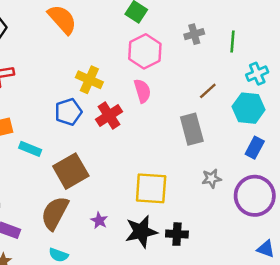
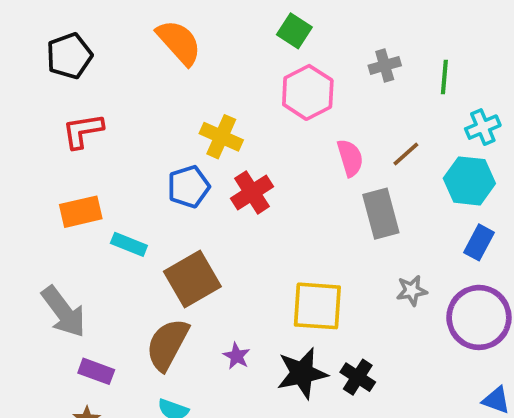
pink semicircle: (142, 91) -> (350, 158), moved
black cross: (177, 234) -> (358, 377), turned 30

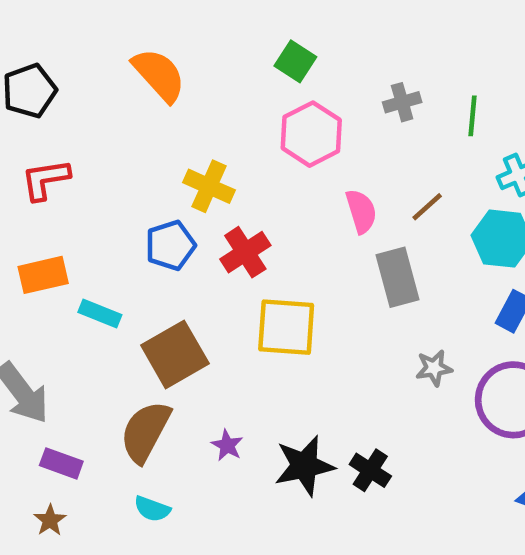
yellow square: (317, 306) -> (286, 327), moved

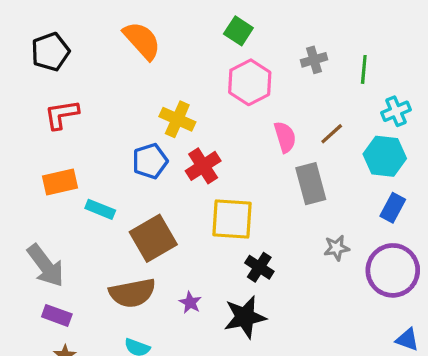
brown semicircle: (145, 432) -> (132, 293), turned -129
purple rectangle: (61, 463) -> (57, 315), moved
black cross: (370, 470) -> (259, 267), moved

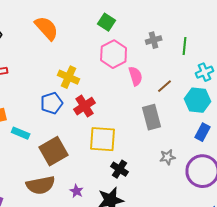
pink semicircle: (285, 137) -> (136, 76), moved

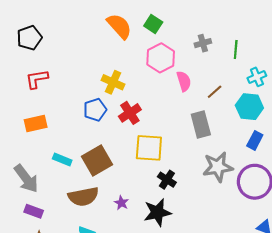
orange semicircle: (47, 28) -> (119, 26), moved
cyan rectangle: (21, 133) -> (62, 159), moved
gray star: (168, 157) -> (218, 167), size x1.8

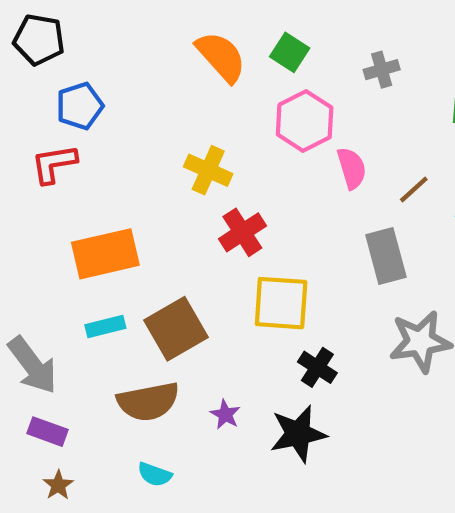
black pentagon: (29, 38) -> (39, 40), moved, turned 30
gray cross: (203, 43) -> (382, 70), moved
blue pentagon: (95, 110) -> (80, 106), moved
orange rectangle: (36, 124) -> (105, 254), moved, size x1.4
cyan rectangle: (62, 159) -> (105, 327), turned -36

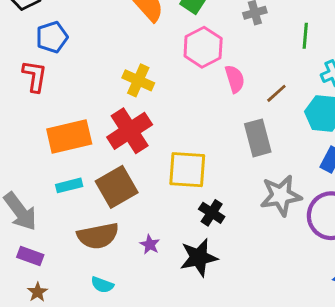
red L-shape: (54, 164) -> (35, 76), turned 108
red cross: (242, 232) -> (130, 131), moved, size x1.4

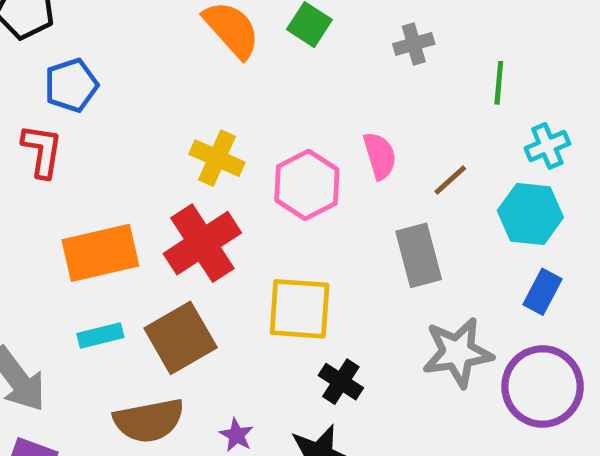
pink hexagon: (203, 47) -> (307, 185), moved

